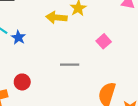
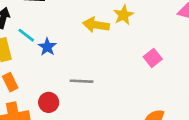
gray line: (70, 65) -> (81, 81), moved

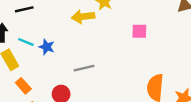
pink square: (153, 58) -> (139, 31), turned -35

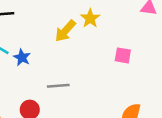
yellow arrow: (83, 17) -> (65, 31), turned -50

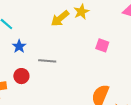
blue star: (22, 57) -> (19, 46), moved

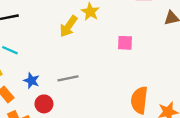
blue star: (19, 46) -> (32, 81), moved

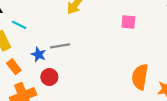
gray line: (68, 78) -> (60, 46), moved

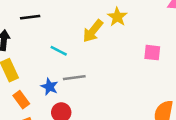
cyan line: (19, 25) -> (59, 51), moved

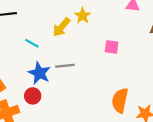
gray line: (74, 78) -> (65, 66), moved
blue star: (50, 87) -> (39, 73), moved, size x1.5

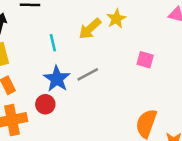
cyan line: (32, 43) -> (53, 43), turned 40
gray line: (65, 66) -> (88, 74), turned -30

